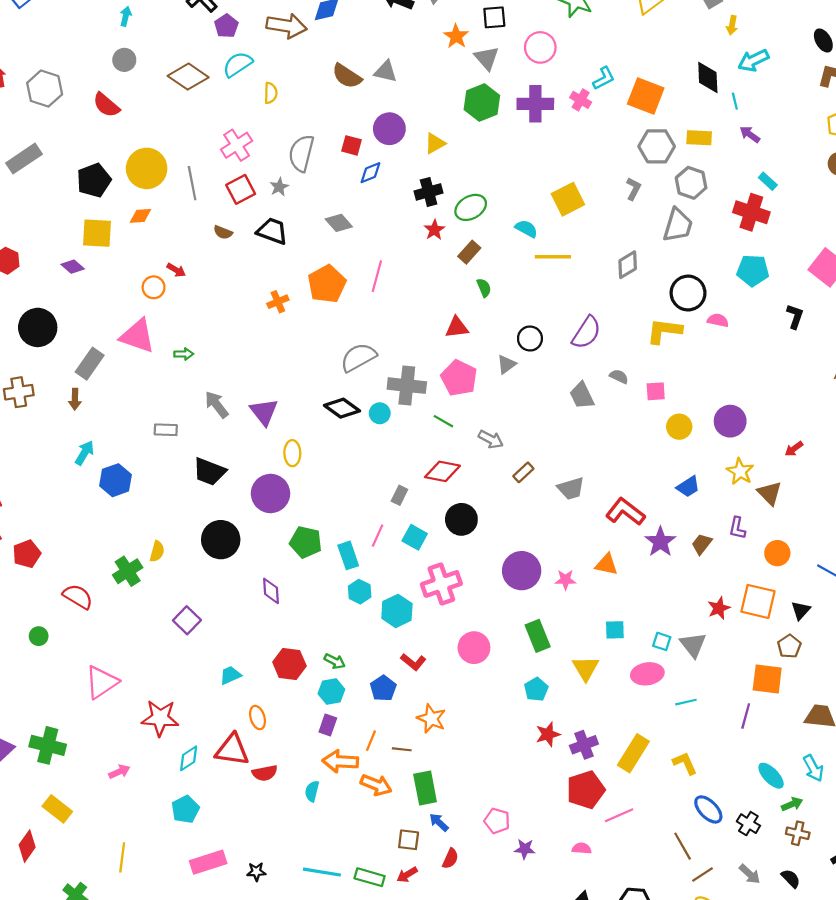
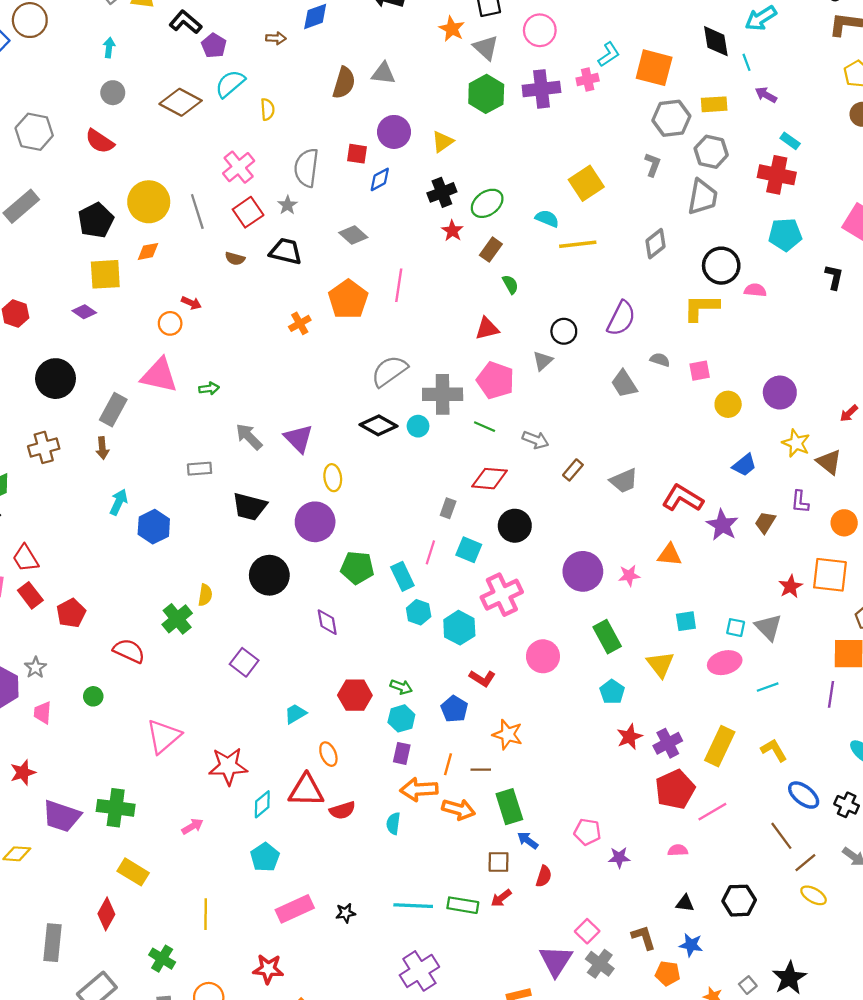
brown arrow: (287, 26) -> (276, 38), size x0.5
brown semicircle: (347, 76) -> (344, 83), turned -100
pink cross: (581, 100) -> (588, 79), turned -36

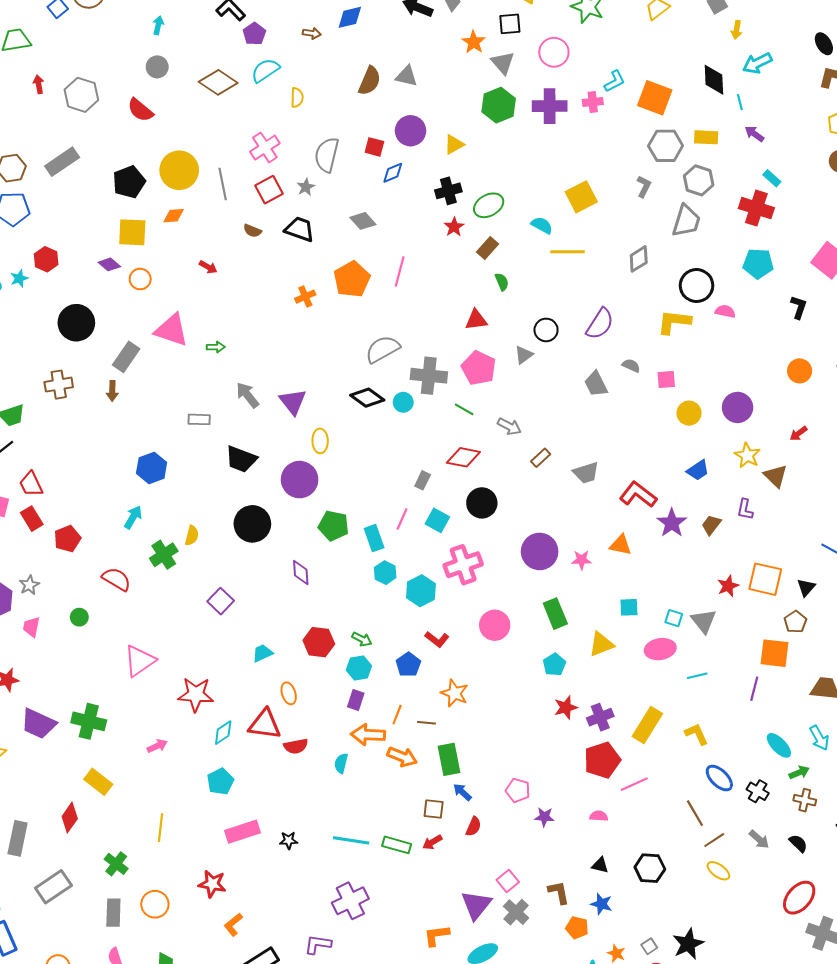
orange circle: (170, 323) -> (140, 279), moved
cyan arrow: (119, 502) -> (133, 517), moved
orange circle: (844, 523) -> (800, 371), moved
yellow triangle: (660, 664) -> (601, 644), turned 40

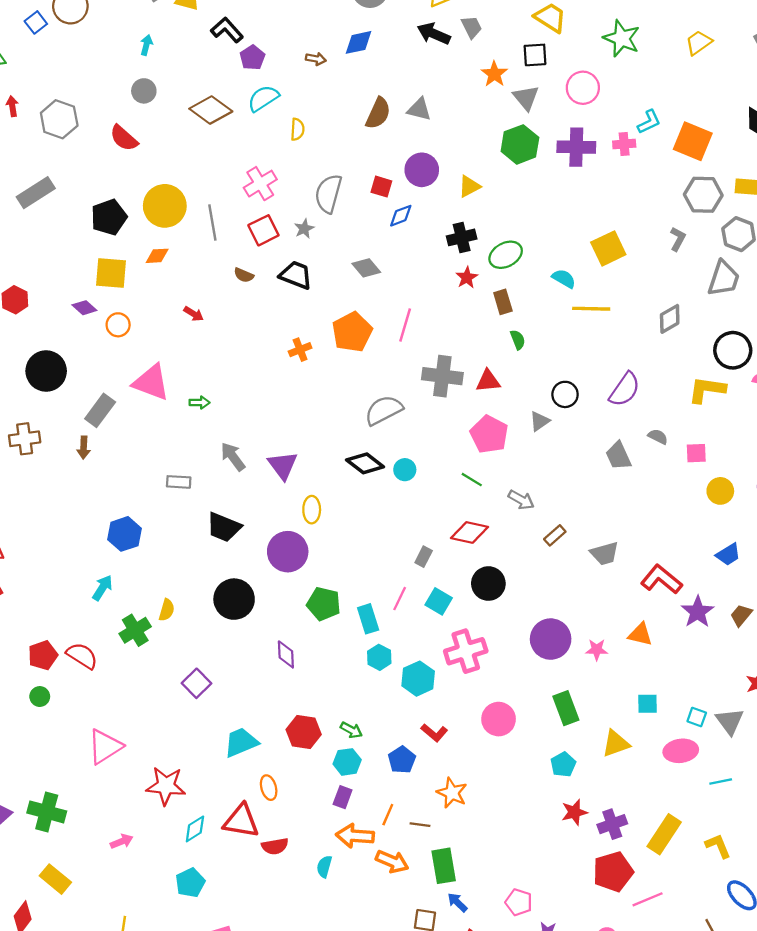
brown rectangle: (487, 248) -> (503, 302), turned -60
gray cross: (429, 376) -> (442, 376), moved
red pentagon: (67, 539) -> (43, 655), moved
cyan trapezoid: (262, 653) -> (241, 742), size x1.5

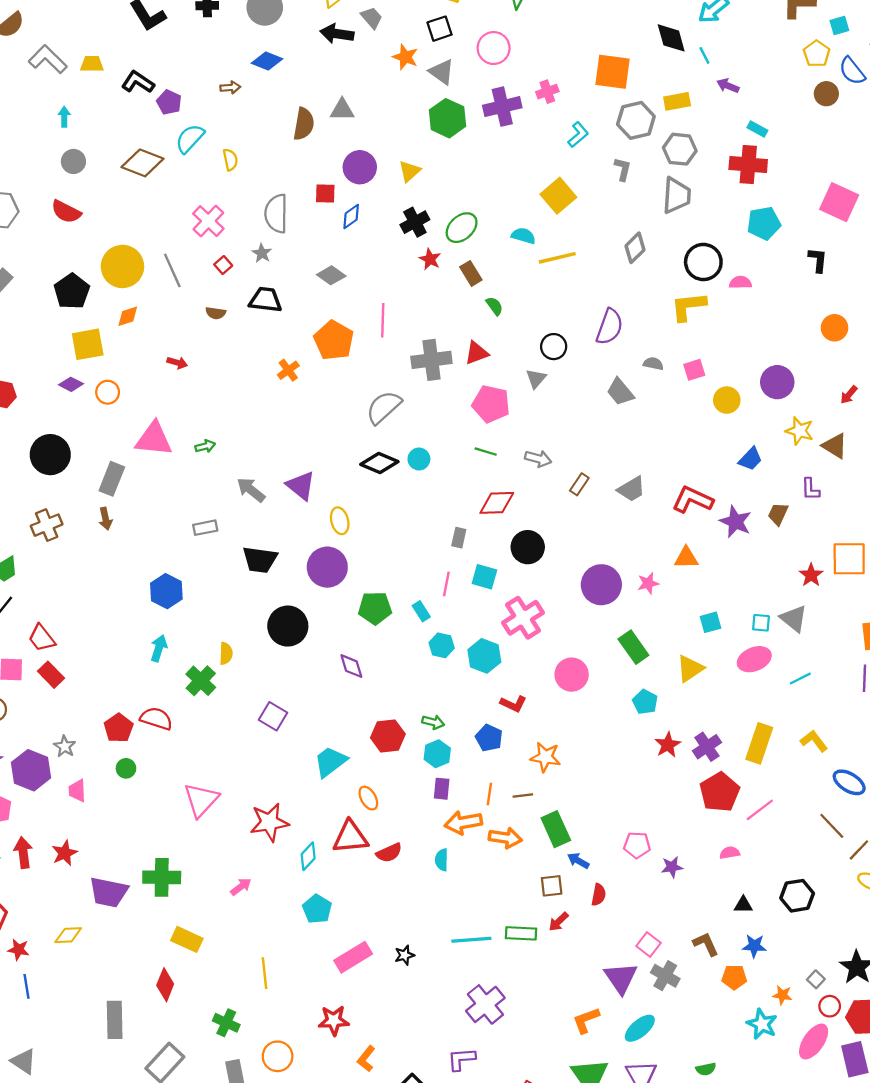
blue diamond: (358, 42) -> (267, 61), turned 48
cyan L-shape: (649, 122) -> (578, 135), moved
red square: (263, 230) -> (223, 265), size x0.6
cyan rectangle: (368, 619) -> (421, 611), size x0.7

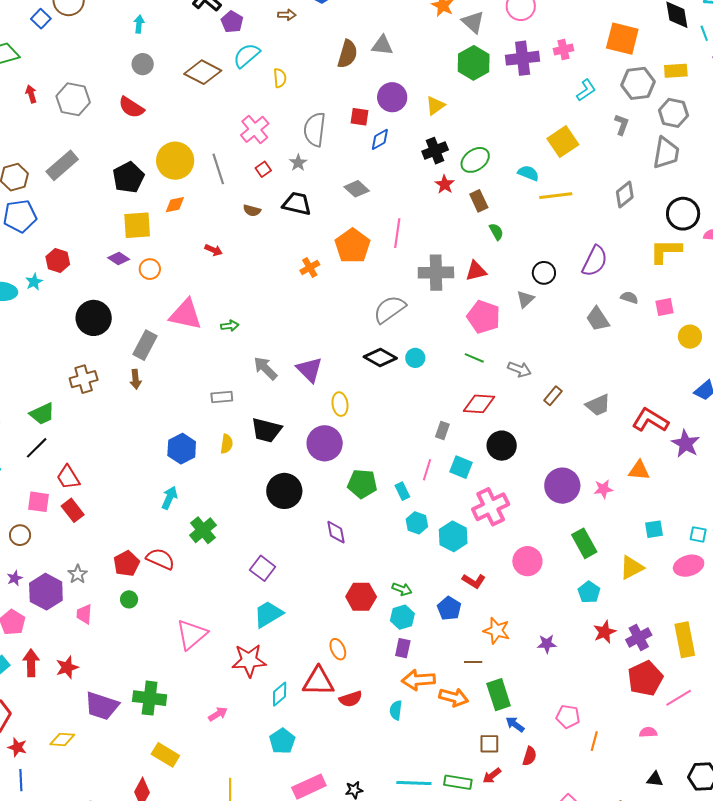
yellow semicircle: (226, 653) -> (227, 444), moved
yellow rectangle: (759, 743) -> (685, 640), turned -36
cyan trapezoid: (330, 762) -> (268, 614), moved
orange line: (489, 794) -> (594, 741), moved
purple star: (672, 867) -> (547, 644), moved

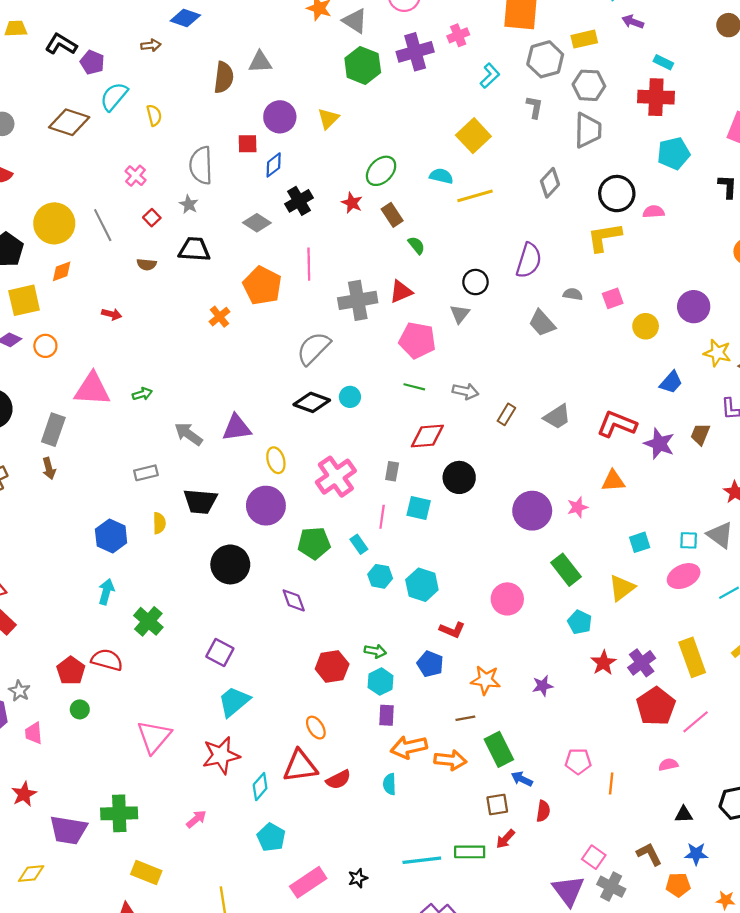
pink cross: (255, 129) -> (136, 176), size x0.7
black cross: (435, 151) -> (299, 201), moved
purple triangle: (309, 370) -> (237, 428), turned -44
pink cross: (491, 507) -> (336, 477), moved

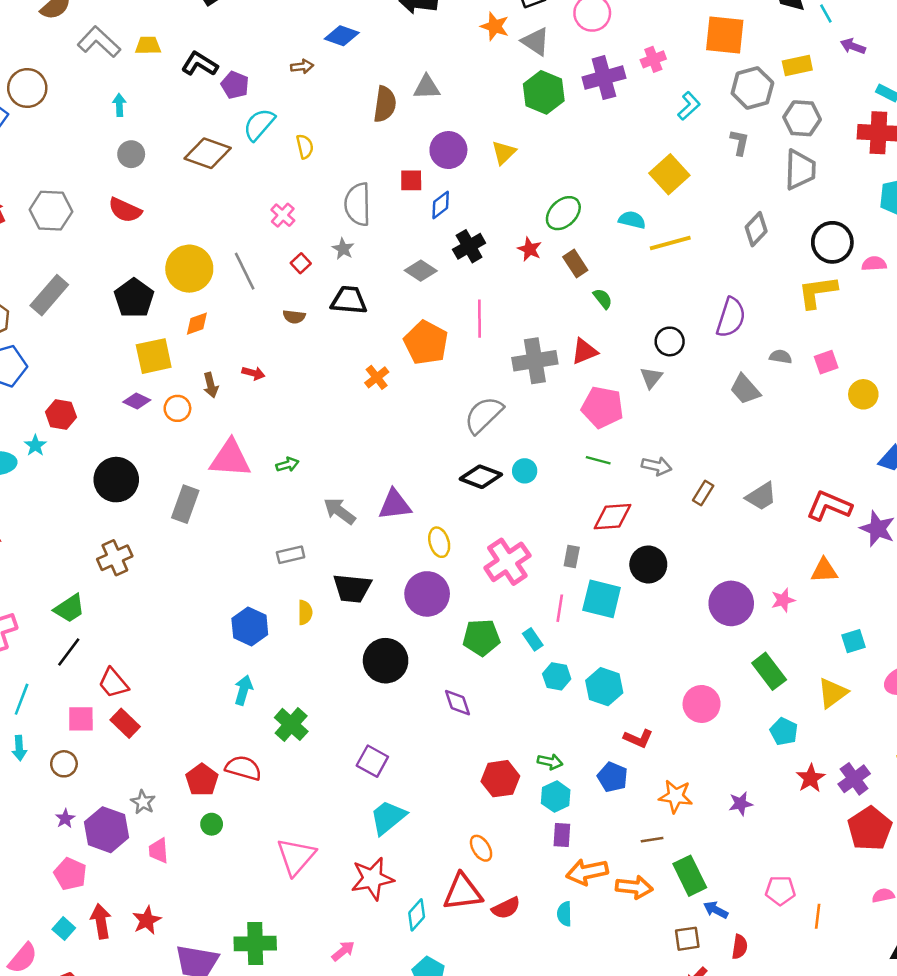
brown arrow: (49, 468) -> (211, 385), moved
cyan square: (419, 508) -> (602, 599), size x1.4

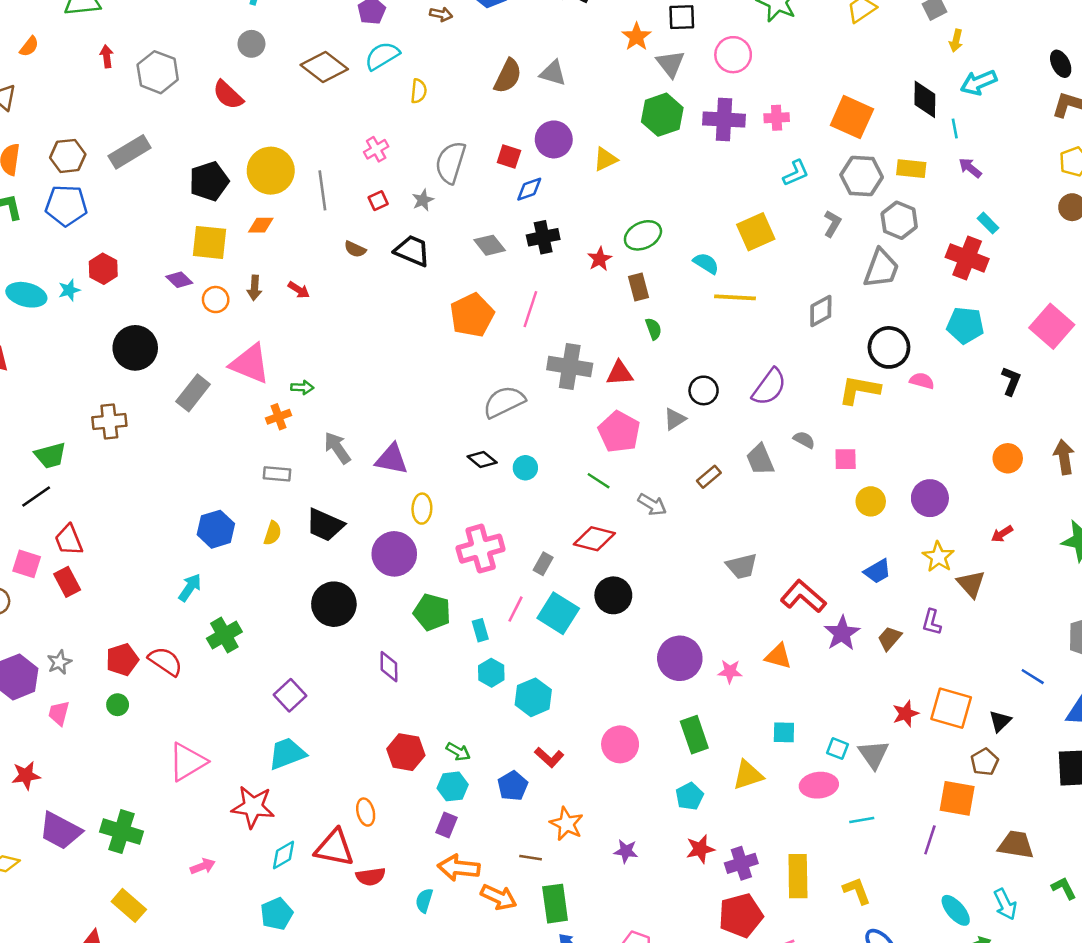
orange cross: (377, 377) -> (278, 417), moved
black diamond: (481, 477) -> (482, 460), size x0.7
brown rectangle: (703, 493) -> (709, 477), moved

